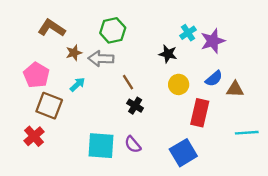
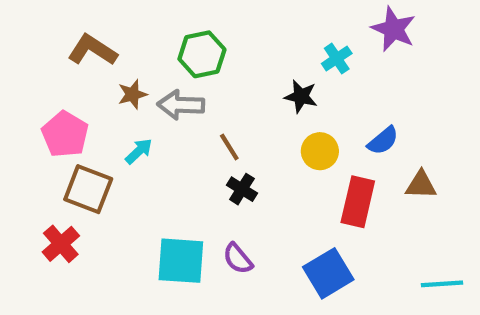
purple star: (213, 41) -> (394, 29), moved, turned -30
brown triangle: (235, 89) -> (421, 185), moved
cyan line: (247, 133) -> (442, 284), moved

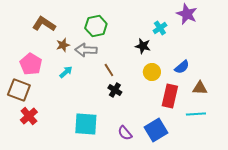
brown square: (88, 189) -> (19, 90), moved
purple semicircle: (238, 259) -> (125, 133), moved
cyan line: (442, 284) -> (196, 114), moved

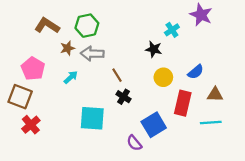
green hexagon: (96, 26) -> (87, 26), moved
cyan square: (86, 124) -> (92, 118), moved
blue square: (156, 130) -> (154, 125), moved

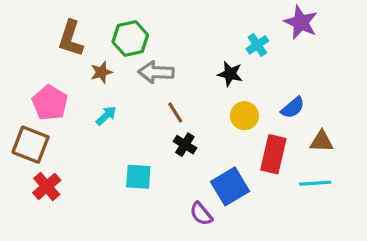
brown L-shape: (47, 26) -> (71, 38), turned -105
gray arrow: (92, 54) -> (156, 72), moved
cyan square: (92, 118) -> (138, 177), size x0.7

